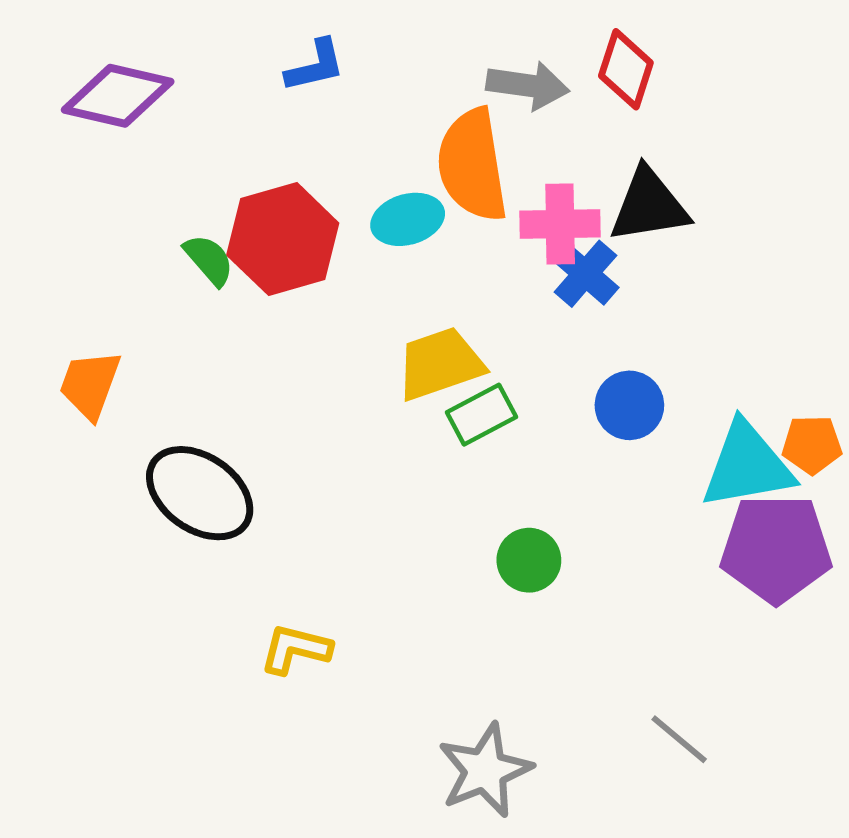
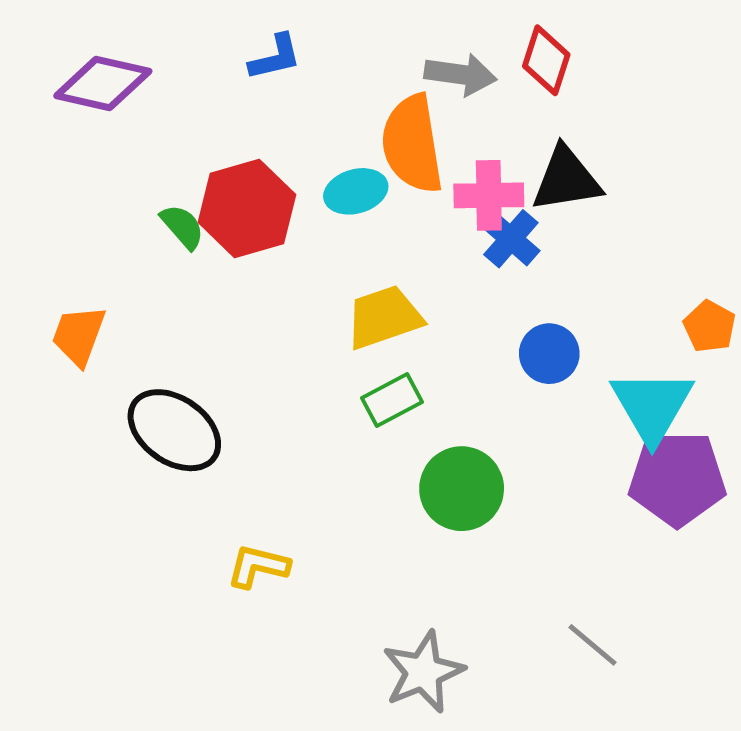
green rectangle: (482, 415) -> (392, 400), moved
orange pentagon: (812, 445) -> (709, 326), moved, turned 30
cyan triangle: (747, 465) -> (652, 406), turned -50
green circle: (529, 560) -> (462, 489), size x1.5

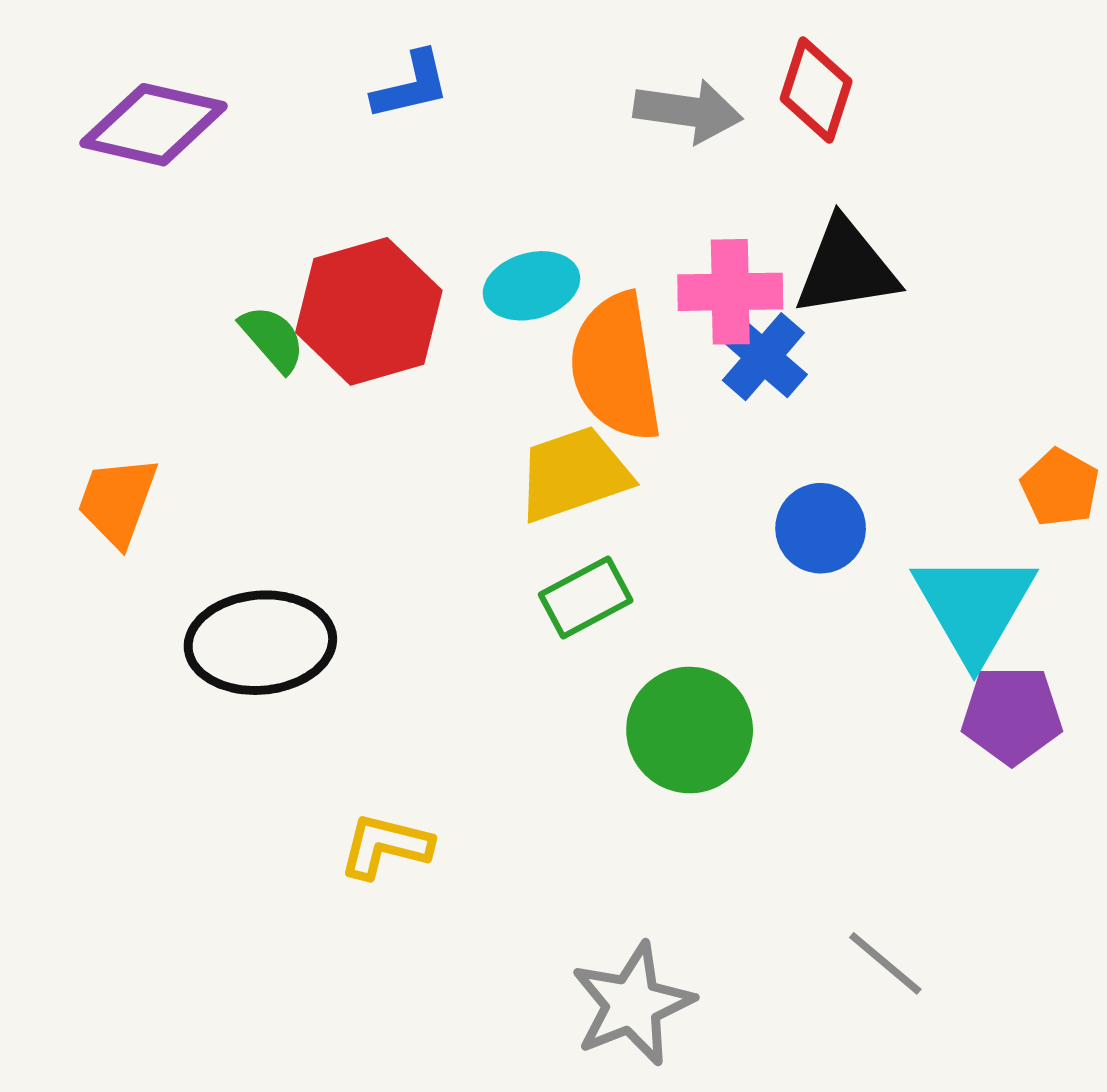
orange semicircle: (412, 144) -> (616, 367), moved
black ellipse: (174, 430) -> (260, 643), turned -40
purple pentagon: (677, 479) -> (1012, 715), size x0.7

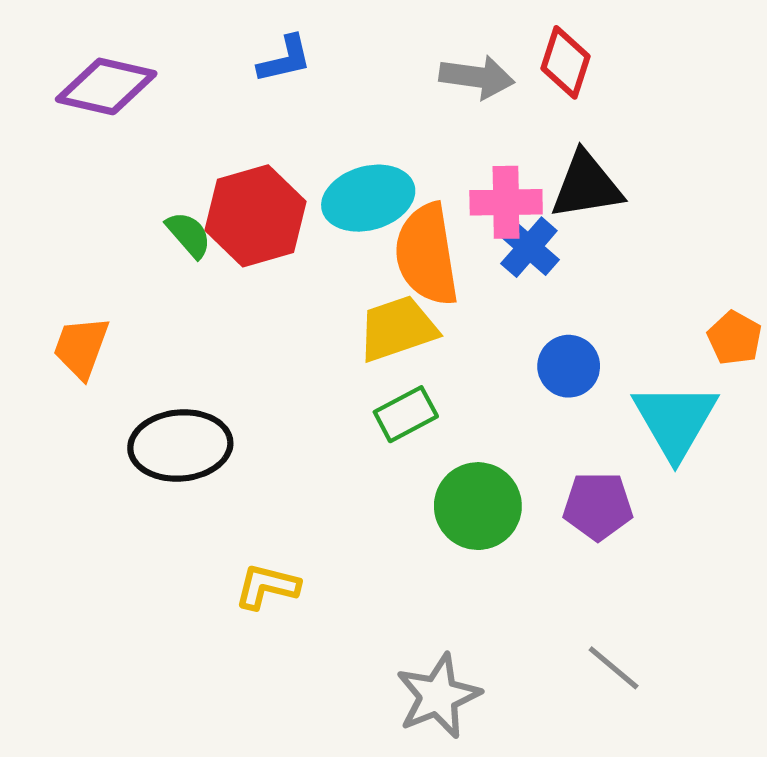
cyan ellipse: (531, 286) -> (368, 198), size x1.4
purple pentagon: (1012, 715) -> (598, 506), moved

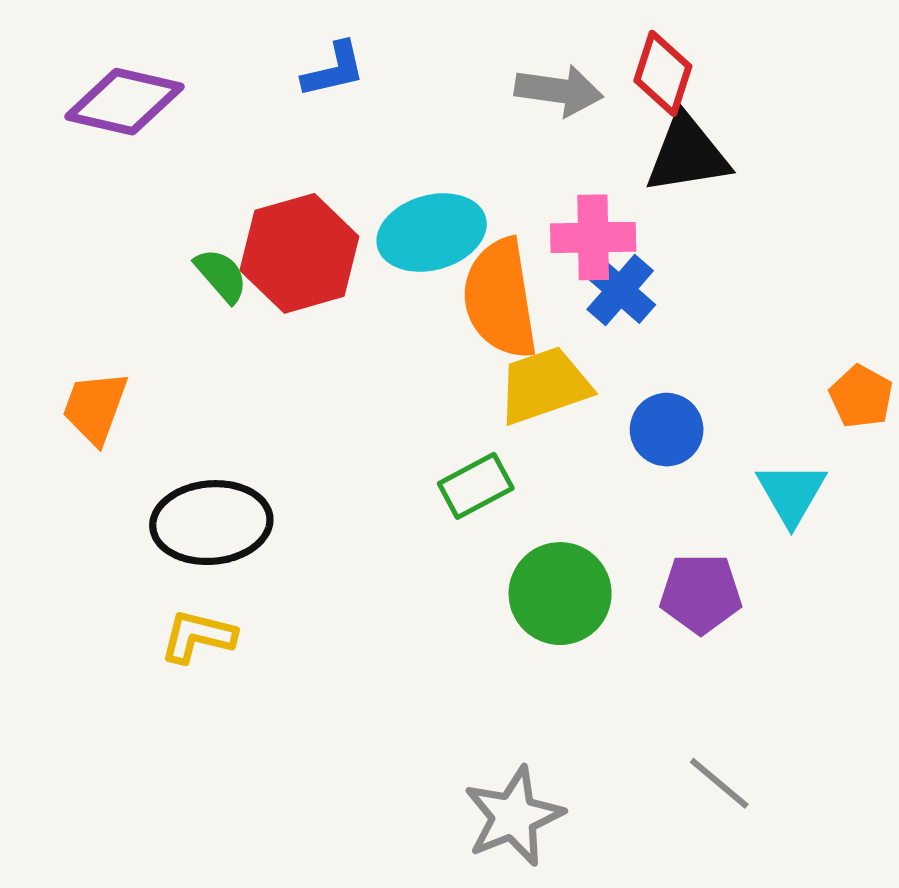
black triangle: (586, 186) -> (687, 154), moved
yellow trapezoid: (397, 329) -> (544, 386), moved
cyan triangle: (675, 420) -> (791, 493), size x0.7
yellow L-shape: (267, 586) -> (198, 636), moved

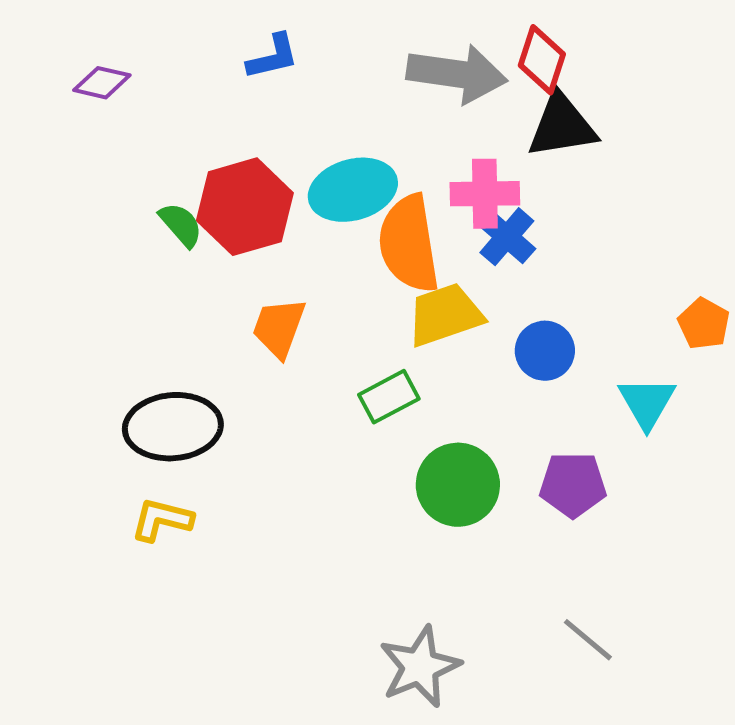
gray arrow: (559, 91) -> (457, 74), size x1.4
purple diamond: (124, 102) -> (102, 83), size x0.6
orange trapezoid: (95, 408) -> (279, 328), moved

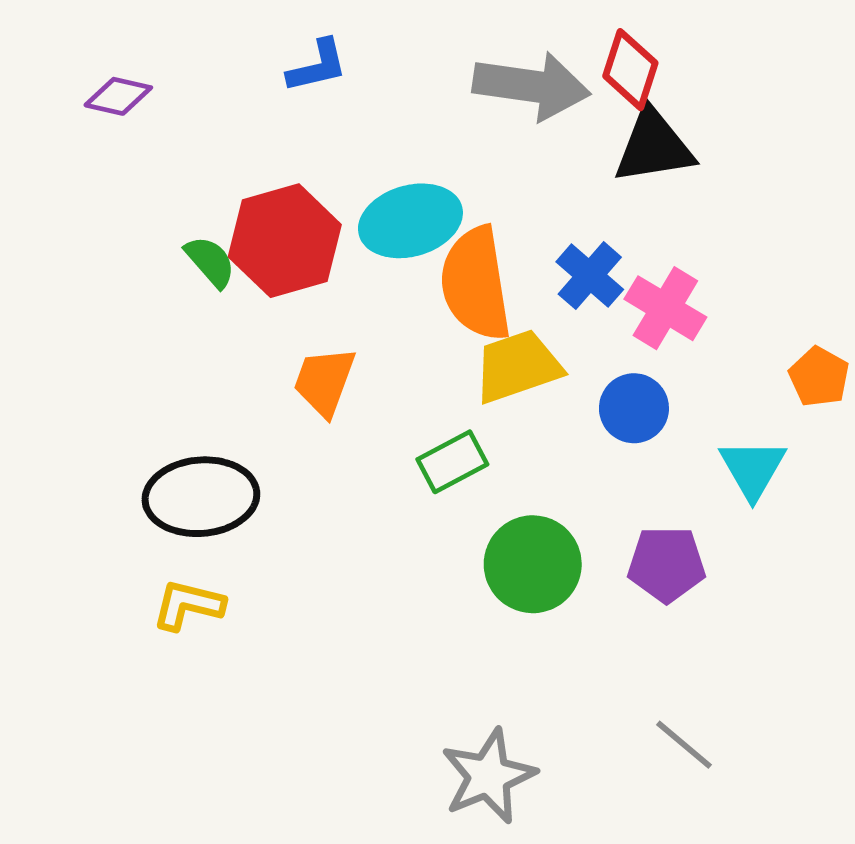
pink cross: (485, 194) -> (665, 308), moved, turned 32

